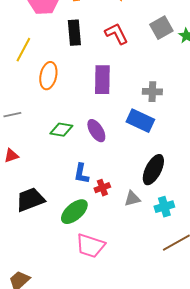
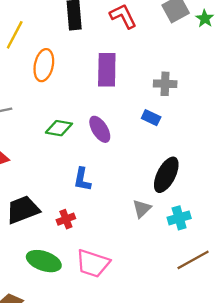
blue rectangle: (140, 121) -> (151, 118), size x0.6
red cross: (102, 188) -> (66, 219), moved
gray triangle: (132, 199) -> (142, 209), turned -30
green ellipse: (74, 212) -> (44, 261), moved, turned 60

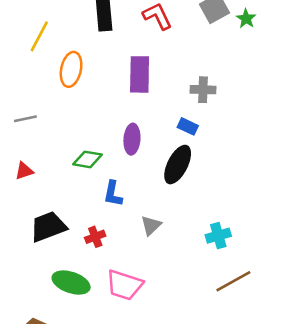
green diamond: (59, 128) -> (88, 159), moved
purple ellipse: (100, 129) -> (132, 139), turned 36
black ellipse: (166, 175) -> (178, 165), moved
gray triangle: (142, 209) -> (151, 225), moved

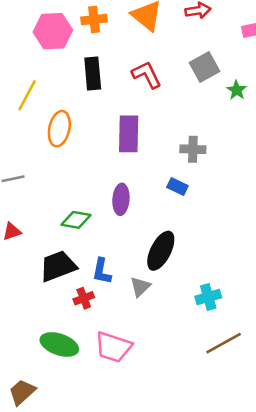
green star: (246, 19) -> (237, 90), moved
black ellipse: (178, 165) -> (161, 251), moved
blue L-shape: (113, 194) -> (102, 271), moved
black trapezoid: (48, 227) -> (58, 266), moved

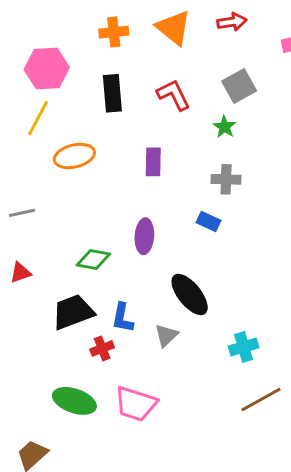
pink hexagon: (53, 31) -> (47, 69), moved
green star: (237, 90) -> (225, 127), moved
orange ellipse: (59, 129) -> (74, 156), turned 64
purple rectangle: (129, 134) -> (153, 162), size x0.7
black ellipse: (161, 251) -> (190, 294), turned -66

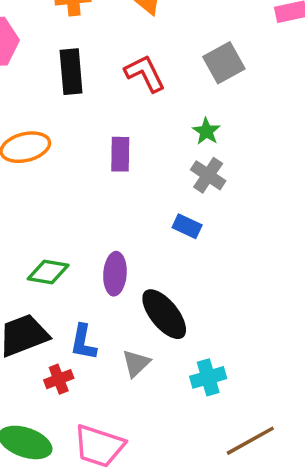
green star: (225, 127) -> (206, 131), moved
gray cross: (226, 179) -> (208, 175), turned 32
purple ellipse: (144, 236) -> (115, 274), moved
cyan cross: (244, 347) -> (208, 377), moved

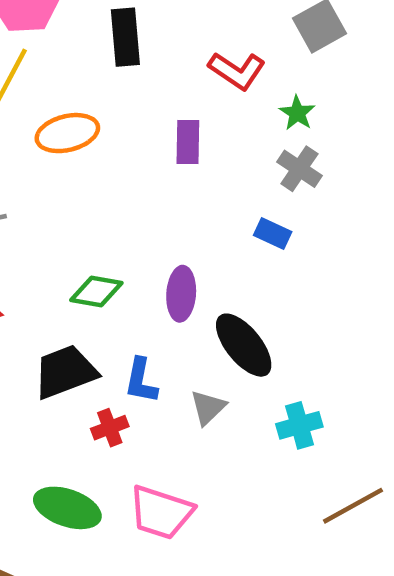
red L-shape: (145, 73) -> (237, 71), moved, turned 150

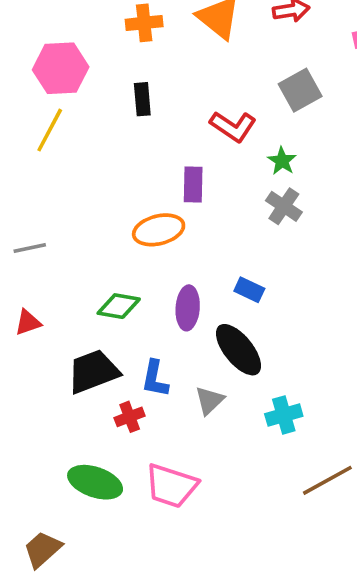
black rectangle: (125, 37) -> (142, 99), size x0.7
orange ellipse: (67, 133) -> (159, 230), moved
blue rectangle: (273, 233) -> (249, 290), moved

